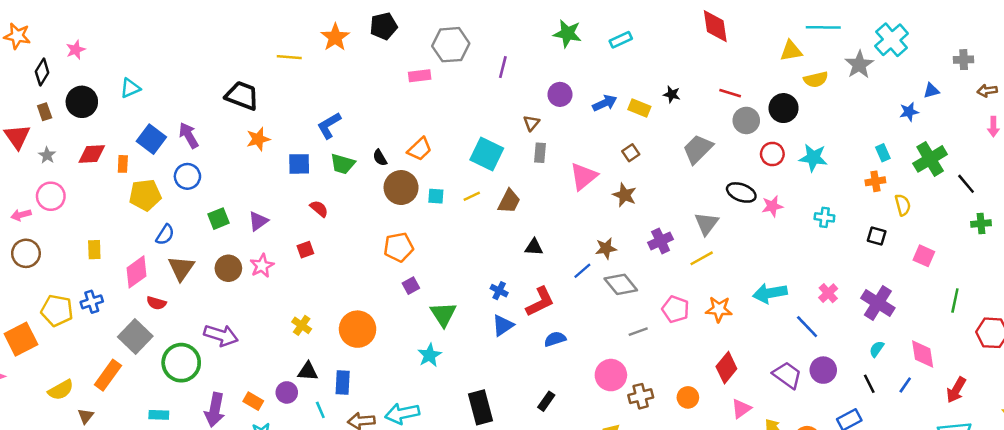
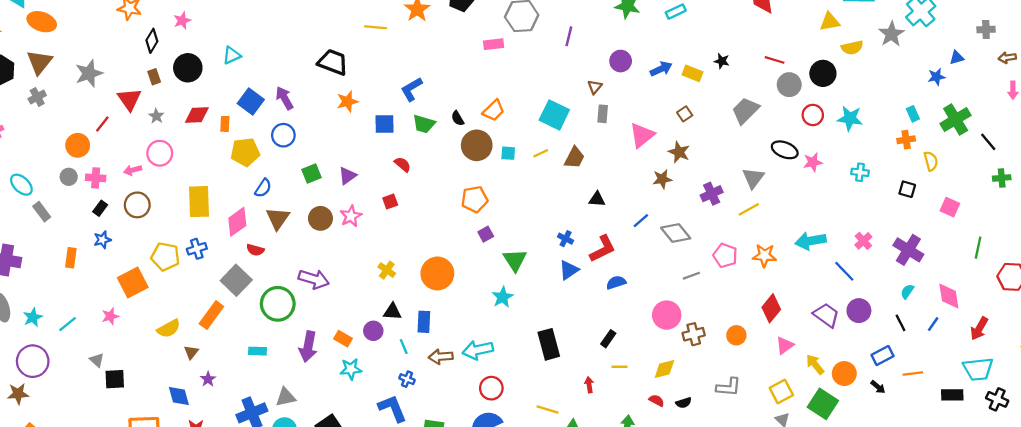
brown star: (606, 248) -> (662, 179), moved
yellow rectangle: (94, 250) -> (199, 202), size x1.8

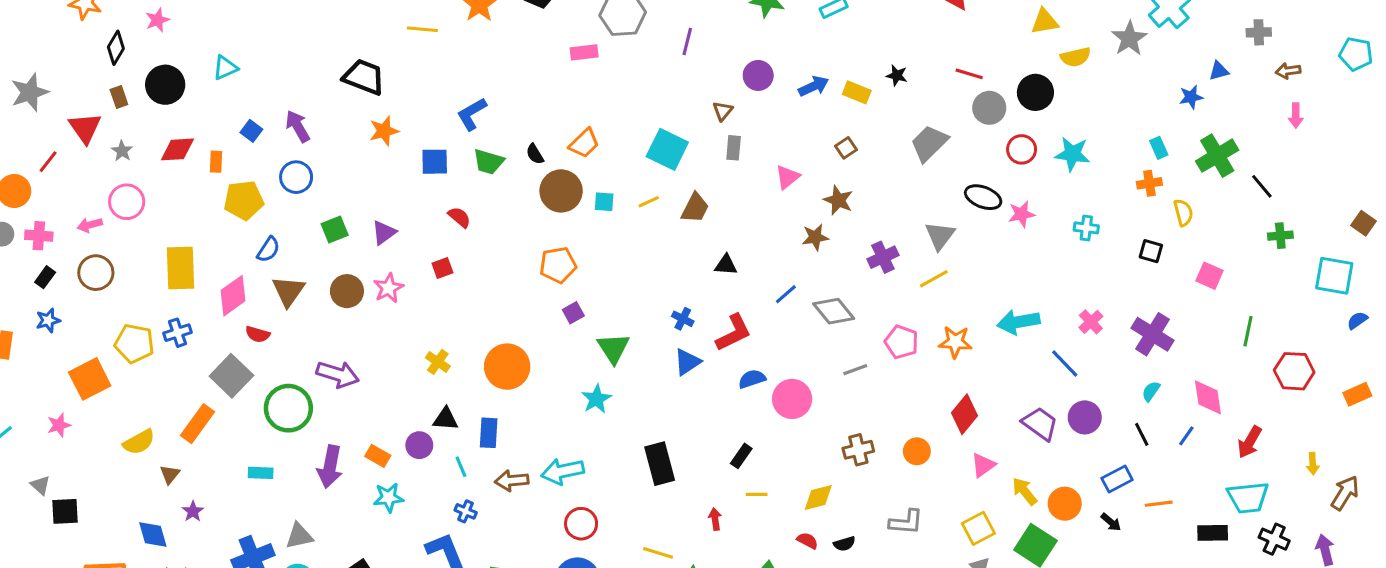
blue square: (251, 101) -> (251, 131), size x0.6
pink triangle: (642, 135) -> (787, 177), size x0.7
pink circle: (667, 315) -> (792, 399), moved

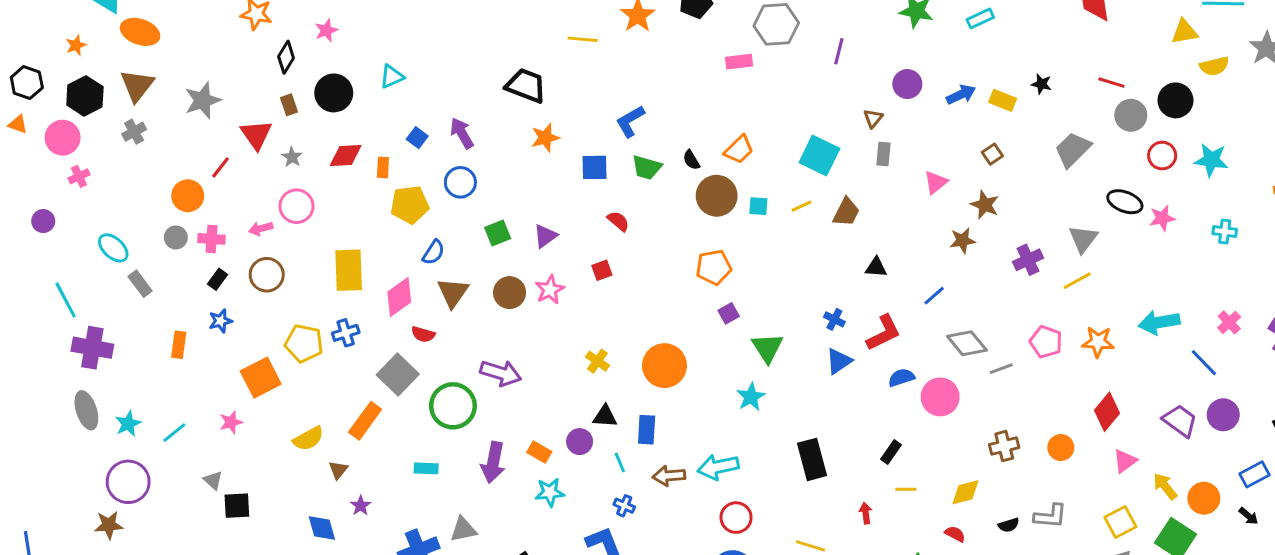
gray diamond: (834, 311) -> (967, 343), moved
black semicircle: (844, 544) -> (1009, 525), moved

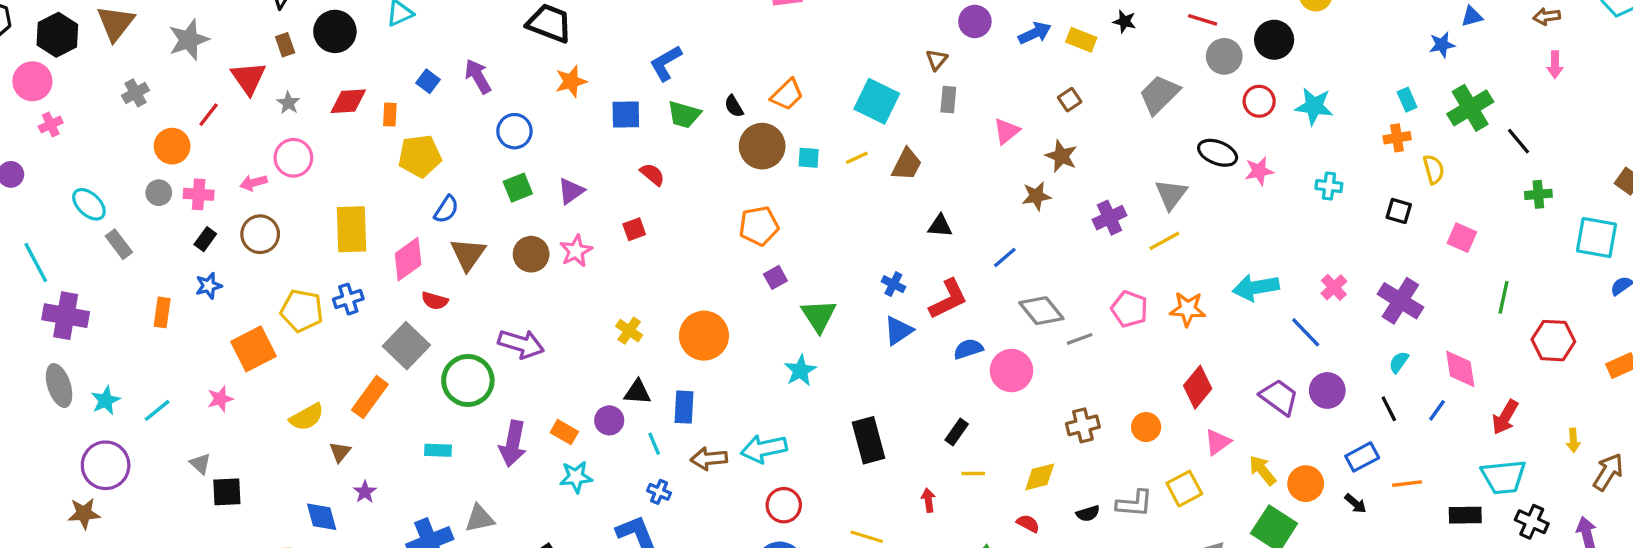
gray cross: (134, 132) -> (135, 93), moved
blue circle: (460, 182) -> (514, 131), moved
yellow square: (1120, 522) -> (1184, 489), moved

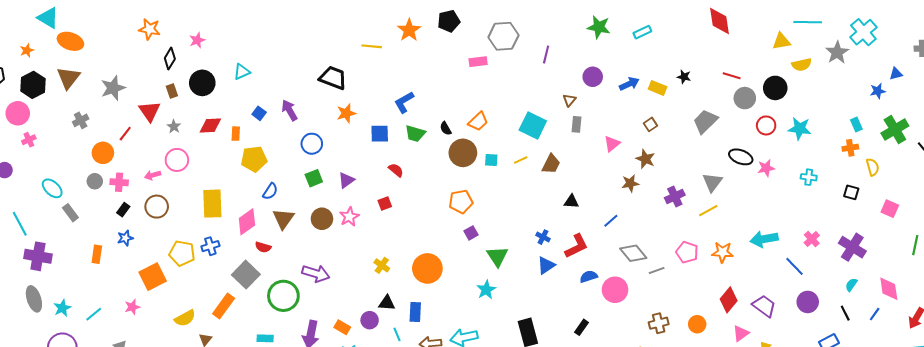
purple trapezoid: (1279, 397) -> (764, 306), moved

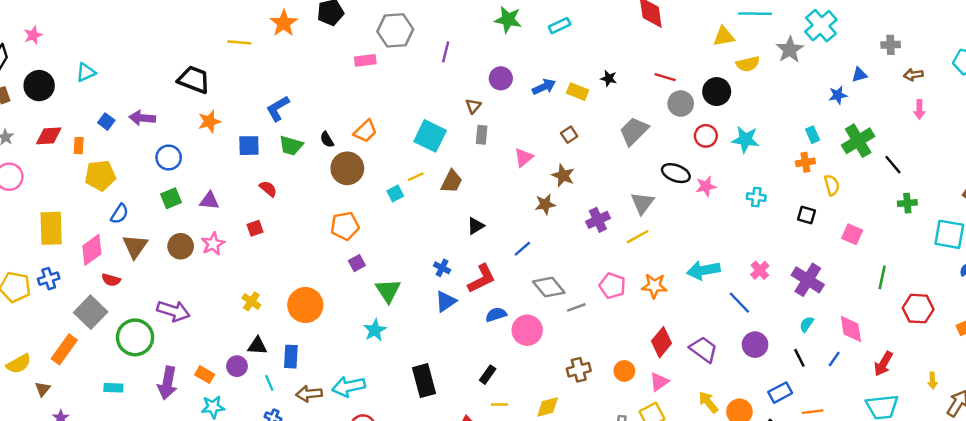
purple arrow: (289, 110) -> (142, 118), turned -55
cyan square: (491, 160) -> (395, 193), moved, turned -32
purple triangle: (346, 180) -> (209, 201), turned 42
black triangle: (571, 202) -> (476, 226), turned -35
pink triangle: (741, 333) -> (659, 382), moved

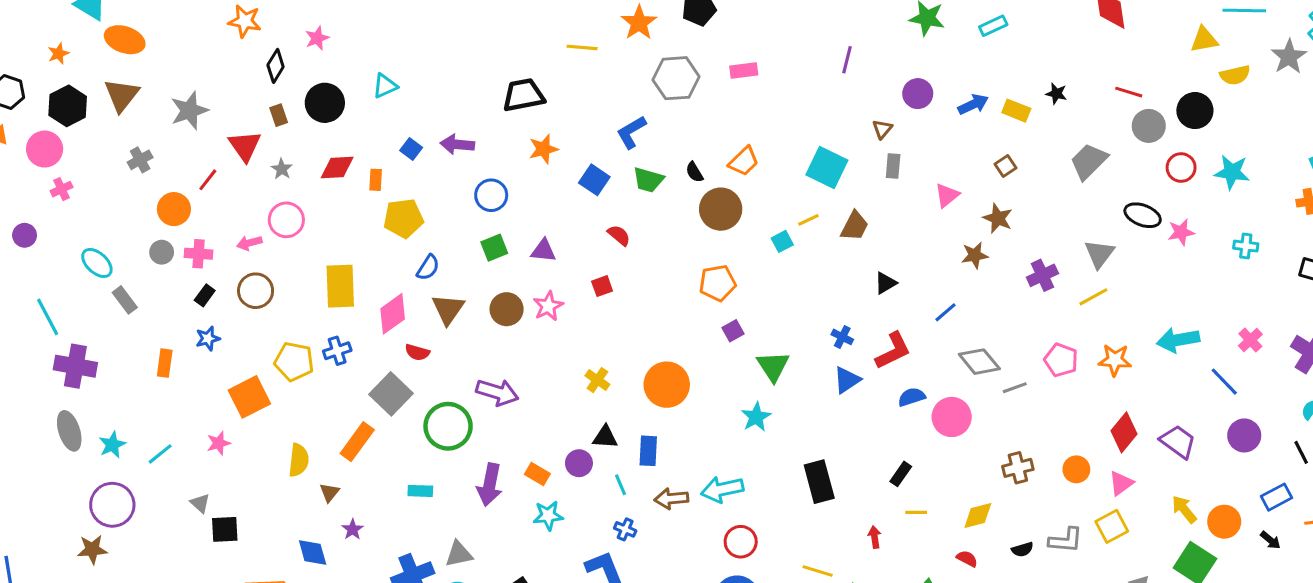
gray hexagon: (395, 30) -> (676, 78), moved
black trapezoid: (194, 80) -> (524, 95), turned -32
blue square: (249, 146) -> (594, 180), turned 35
yellow semicircle: (19, 364) -> (299, 460), turned -55

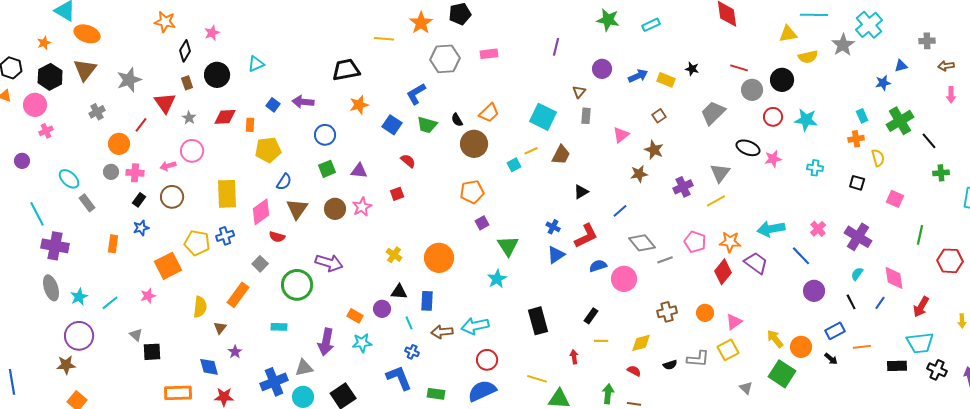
gray square: (391, 394) -> (260, 264), size x0.6
red diamond: (1124, 432) -> (723, 272), moved
purple trapezoid: (1178, 442) -> (756, 263), moved
purple arrow: (490, 485) -> (326, 342), moved

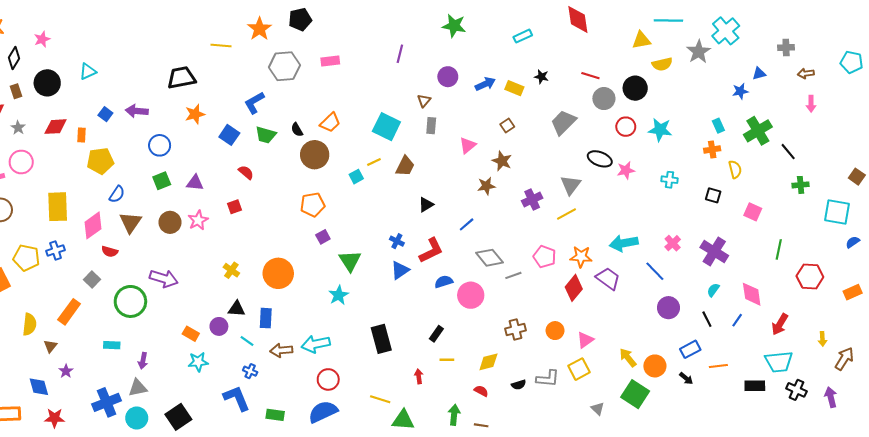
cyan rectangle: (651, 25) -> (523, 36), moved
cyan line: (409, 323) -> (247, 341), turned -32
purple arrow: (326, 342) -> (143, 361), moved, size x0.6

